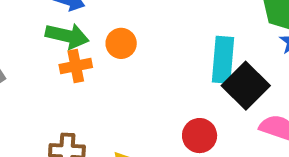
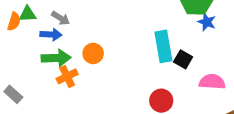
black square: (246, 86) -> (183, 59), size x0.6

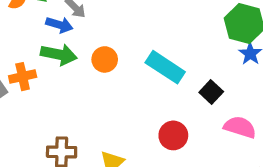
cyan rectangle: (163, 46) -> (165, 67), moved, turned -60
orange cross: (67, 76) -> (23, 77), moved

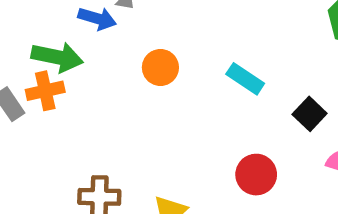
green arrow: (59, 54) -> (57, 57), moved
cyan rectangle: (165, 67) -> (245, 79), size x0.7

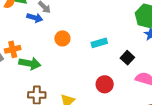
green arrow: (57, 57) -> (30, 63), moved
cyan rectangle: (245, 79) -> (99, 43), turned -49

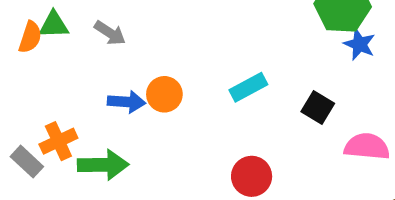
blue arrow: (35, 18) -> (126, 102), moved
red circle: (105, 84) -> (252, 176), moved

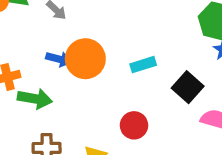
orange circle: (164, 94) -> (85, 59), size x1.6
black square: (318, 107) -> (188, 87), size x1.4

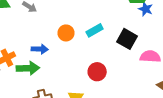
blue arrow: (59, 59) -> (40, 49), moved
orange circle: (85, 59) -> (66, 33), moved, size x0.6

